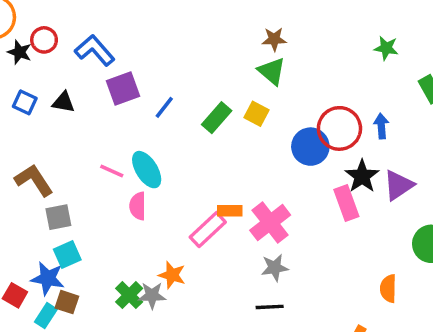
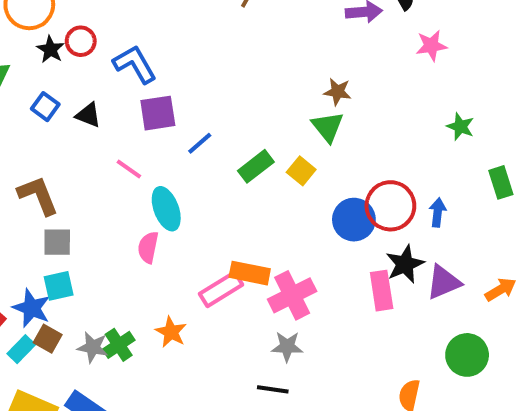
pink line: (112, 171) -> (129, 169), moved
orange rectangle: (230, 211) -> (250, 273), size x1.4
gray star: (152, 295) -> (93, 347), moved

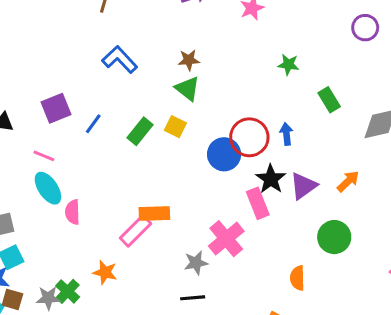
blue L-shape: (135, 64) -> (120, 59), moved
cyan ellipse: (166, 209) -> (48, 188), moved
pink cross: (292, 295) -> (226, 239), moved

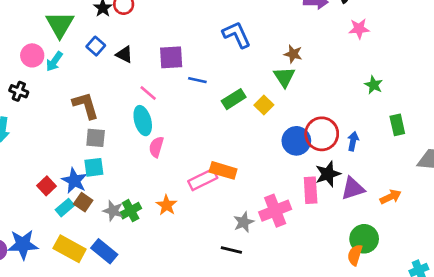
blue line: (93, 124) -> (197, 80), turned 48
gray star: (196, 263) -> (244, 222), turned -30
orange semicircle: (297, 278) -> (355, 255), moved

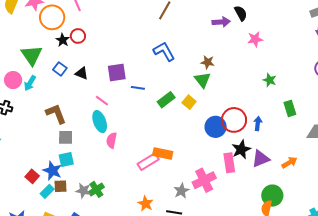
brown square: (83, 202) -> (60, 186), turned -32
orange star: (167, 205) -> (146, 204), moved

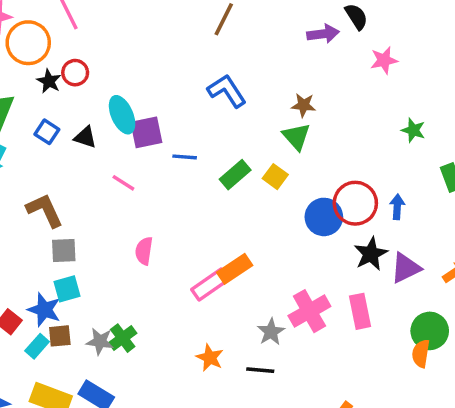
cyan ellipse: (100, 122) -> (122, 115), moved
orange rectangle: (163, 154) -> (235, 269), turned -42
pink rectangle: (229, 163) -> (360, 311), moved

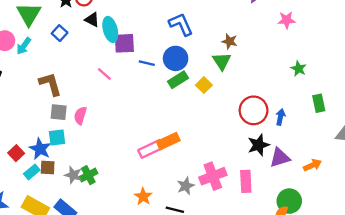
black triangle: (85, 137) -> (92, 20), moved
blue circle: (324, 217) -> (176, 58), moved
pink semicircle: (144, 251) -> (80, 116), moved

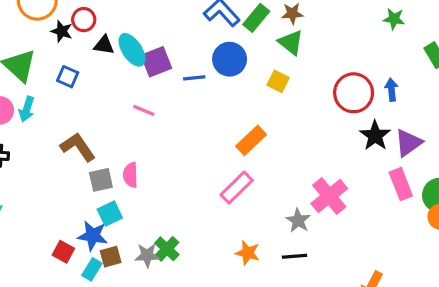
green rectangle: (178, 80) -> (256, 18), moved
orange rectangle: (168, 141) -> (251, 140), moved
pink rectangle: (246, 181) -> (401, 184), moved

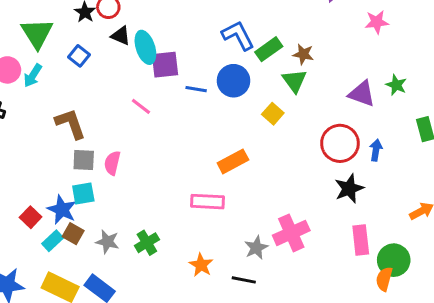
purple triangle: (408, 143) -> (362, 94), moved, turned 40
pink rectangle: (237, 188) -> (208, 202), turned 32
green cross: (167, 249) -> (147, 243), moved
brown square: (111, 257) -> (73, 234), turned 30

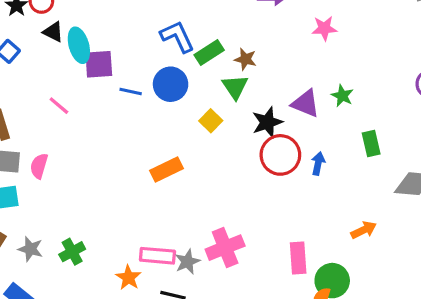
pink line: (141, 106) -> (59, 106), moved
black star: (349, 189) -> (267, 122), moved
pink rectangle: (208, 202) -> (157, 256), moved

